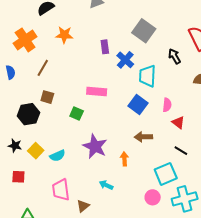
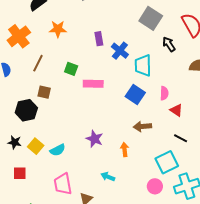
gray square: (144, 31) -> (151, 18), moved
green square: (77, 114) -> (71, 69), moved
purple star: (95, 146) -> (95, 139), size x0.7

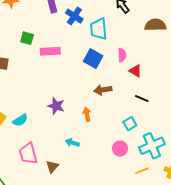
cyan square: (167, 162) -> (130, 124), size x0.6

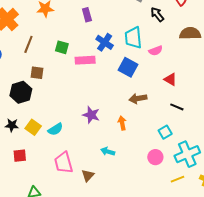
blue cross: (74, 16) -> (105, 42), moved
pink semicircle: (122, 55) -> (156, 51), moved, turned 72

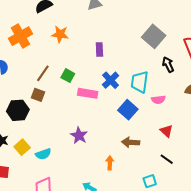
brown line: (28, 44) -> (43, 73), moved
purple star: (91, 115) -> (79, 136), moved

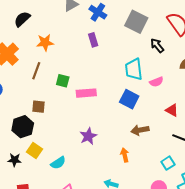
purple rectangle: (99, 49) -> (93, 40), moved
brown line: (43, 73) -> (36, 71), moved
blue cross: (111, 80) -> (98, 12), moved
purple star: (79, 136) -> (88, 136), turned 30
yellow square: (22, 147) -> (35, 150), moved

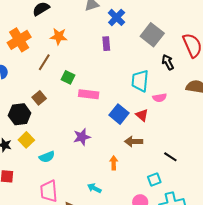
blue square: (129, 99) -> (119, 114), moved
brown square: (38, 107) -> (39, 98), turned 32
red triangle: (172, 110) -> (142, 115), moved

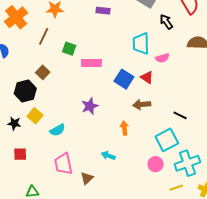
purple rectangle: (106, 44) -> (103, 11), turned -72
cyan square: (154, 179) -> (167, 140), size x1.6

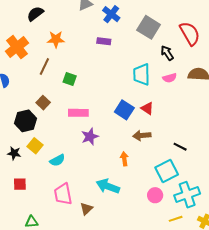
pink semicircle: (162, 58) -> (170, 78), moved
pink rectangle: (91, 63) -> (78, 113), moved
cyan arrow: (108, 156) -> (108, 186), size x1.6

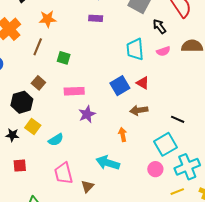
blue square: (124, 110) -> (120, 86), turned 30

